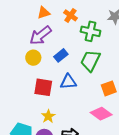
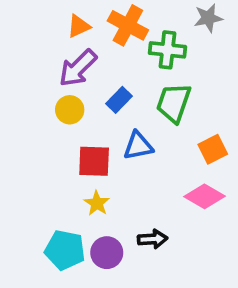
orange cross: (71, 15) -> (128, 25), size x1.5
yellow star: (48, 116) -> (97, 203), moved

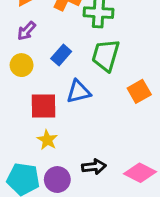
purple arrow: (78, 68) -> (27, 31), size x0.6
pink diamond: (204, 196) -> (140, 173), moved

